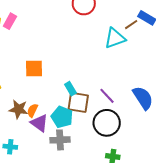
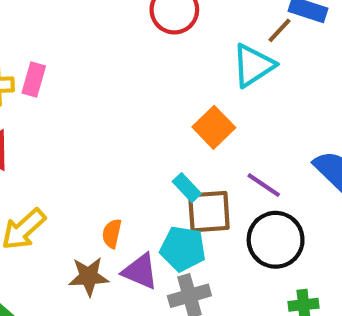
orange square: (34, 68) -> (214, 127), moved, turned -30
brown star: (18, 109) -> (89, 276), moved
orange semicircle: (32, 110) -> (112, 234), moved

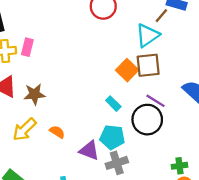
brown square: (209, 212) -> (148, 65), moved
orange semicircle: (112, 234) -> (57, 132), moved, turned 112
black circle: (276, 240) -> (147, 120), moved
brown star: (89, 276) -> (34, 94), moved

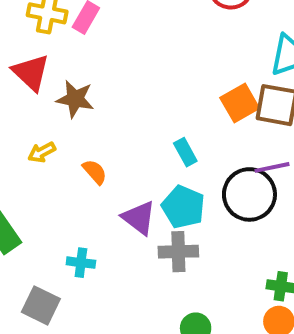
purple line: (155, 101) -> (272, 167), turned -60
cyan rectangle: (113, 104) -> (185, 152), moved
yellow arrow: (24, 129) -> (42, 152), size x0.6

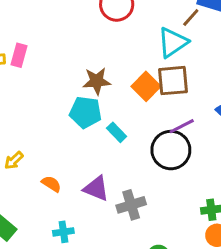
brown star: (75, 99) -> (97, 81), moved
orange semicircle: (95, 172) -> (51, 184), moved
cyan pentagon: (183, 207) -> (85, 112), moved

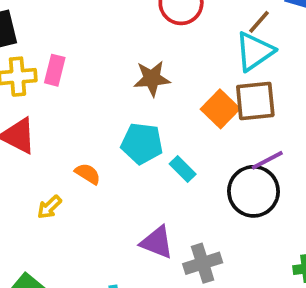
brown line: (191, 17) -> (259, 22), moved
brown star: (97, 81) -> (152, 78), moved
orange semicircle: (51, 184) -> (88, 174), moved

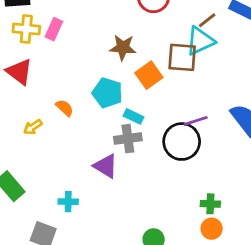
brown square: (255, 101) -> (182, 57), moved
orange square: (220, 109) -> (149, 75), moved
cyan rectangle: (183, 169) -> (133, 116), turned -30
gray cross: (203, 263) -> (128, 139), moved

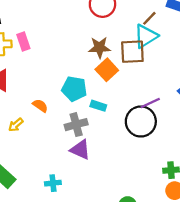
pink rectangle: (54, 29) -> (23, 41), turned -36
brown star: (123, 47) -> (99, 47), moved
gray cross: (128, 139) -> (76, 125), moved

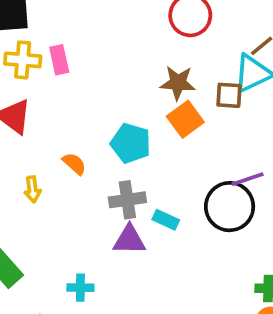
brown square: (132, 52) -> (229, 95), size x0.7
cyan rectangle: (98, 106) -> (166, 220), moved
yellow arrow: (16, 125) -> (32, 189), turned -63
purple triangle: (80, 150) -> (129, 240), turned -30

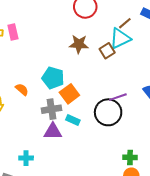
brown square: (229, 95) -> (107, 51), turned -35
orange square: (185, 119) -> (69, 94), moved

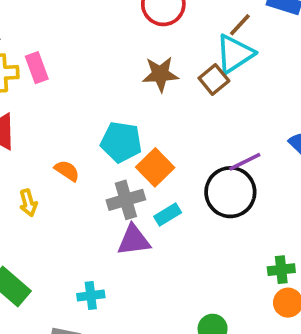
cyan rectangle: (73, 120) -> (168, 215), turned -48

